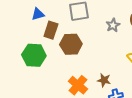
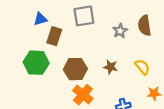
brown hexagon: (71, 44) -> (75, 69), moved
brown star: (104, 80) -> (111, 67), moved

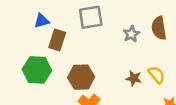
brown star: (111, 67) -> (134, 78), moved

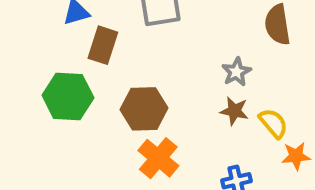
gray star: (131, 34) -> (236, 72), moved
yellow semicircle: (157, 75) -> (273, 123), moved

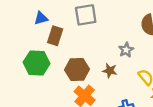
brown star: (234, 111) -> (110, 71), moved

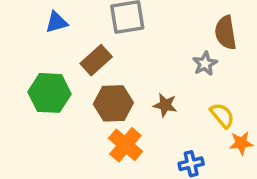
brown rectangle: (55, 36) -> (96, 60), moved, turned 30
gray star: (126, 50) -> (205, 64), moved

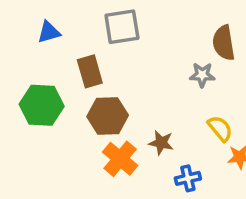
brown rectangle: (96, 60) -> (90, 71), turned -64
gray star: (205, 64) -> (202, 75), turned 30
brown star: (165, 105) -> (161, 143), moved

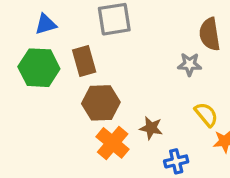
green hexagon: (42, 105) -> (39, 68), moved

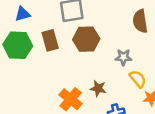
gray star: (190, 64) -> (123, 57), moved
brown hexagon: (101, 103) -> (86, 39), moved

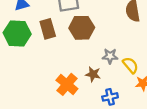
gray star: (123, 57) -> (110, 56), moved

